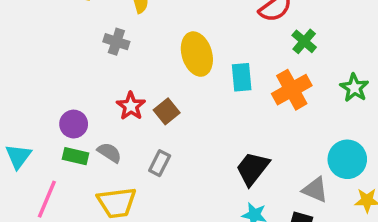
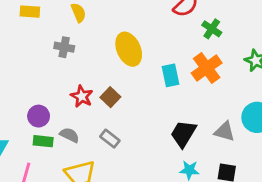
cyan rectangle: (242, 77) -> (170, 75), moved
gray rectangle: (160, 163) -> (110, 139), turned -72
gray triangle: (315, 190) -> (225, 131), moved

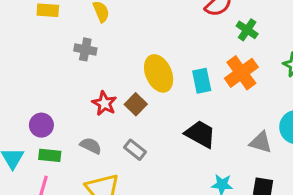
yellow ellipse: (129, 49) -> (159, 73), moved
purple circle: (39, 116) -> (41, 125), moved
black trapezoid: (183, 134) -> (200, 134), moved, turned 88
green rectangle: (43, 141) -> (50, 155), moved

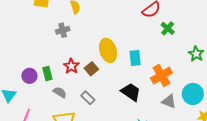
gray cross: (85, 49) -> (63, 30), turned -32
orange cross: (241, 73) -> (161, 76), moved
green rectangle: (50, 155) -> (47, 73), moved, turned 64

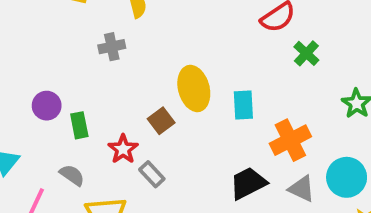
red star: (71, 66) -> (123, 149), moved
purple circle: (29, 76) -> (47, 106), moved
gray semicircle: (60, 92) -> (72, 175), moved
black trapezoid: (131, 92) -> (248, 183), moved, turned -65

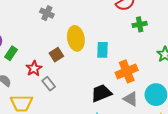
gray cross: (112, 47) -> (47, 13), moved, turned 32
green cross: (306, 53) -> (140, 24), turned 32
green rectangle: (79, 125) -> (11, 53), turned 40

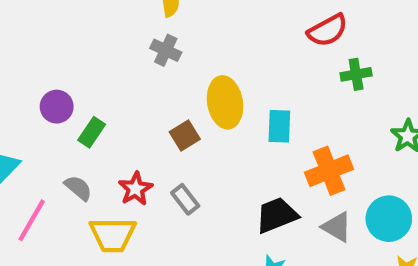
red star: (34, 68) -> (135, 189), moved
gray rectangle: (49, 84) -> (185, 199), moved

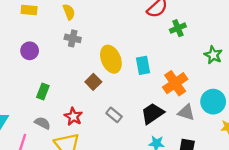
purple circle: (57, 107) -> (30, 51), moved
gray rectangle: (185, 199) -> (114, 115), moved

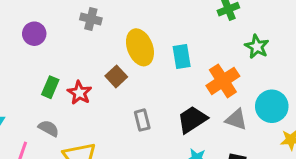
green star: (213, 55) -> (257, 47), moved
gray rectangle: (114, 115) -> (142, 120), turned 35
red star: (73, 117) -> (79, 93), moved

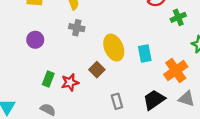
red star: (79, 93) -> (70, 82), turned 30

